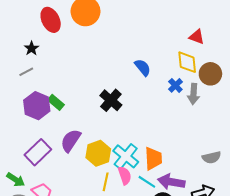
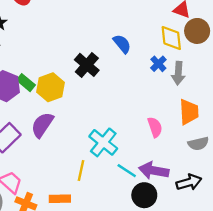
brown circle: (210, 74) -> (197, 31), moved
black cross: (111, 100) -> (87, 65), moved
yellow hexagon: (98, 153) -> (50, 87), moved
orange trapezoid: (153, 159) -> (189, 112), moved
pink semicircle: (125, 175) -> (155, 127), moved

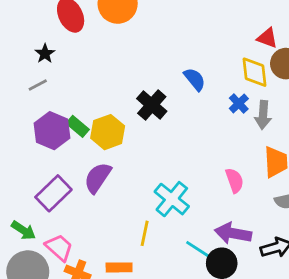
cyan line: (127, 171) -> (197, 249), moved

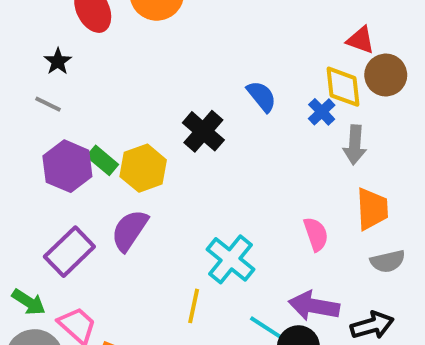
gray line: (38, 85) -> (48, 104), turned 54
blue cross: (239, 104) -> (322, 112), moved

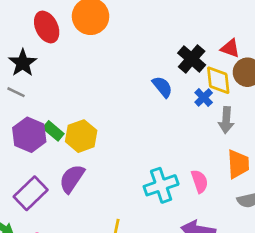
black star: (58, 61) -> (23, 63), size x1.5
black cross: (203, 131) -> (192, 59), moved
cyan cross: (230, 259) -> (161, 185), moved, turned 32

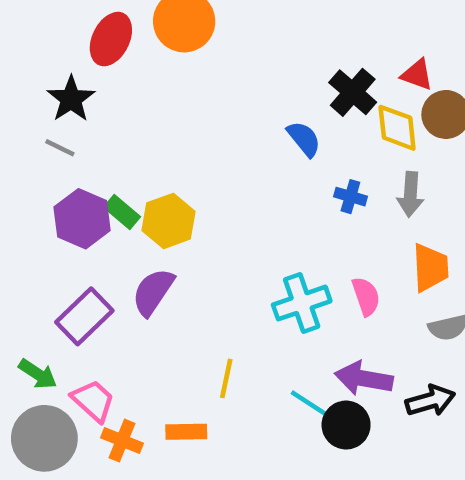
red ellipse: (47, 27) -> (111, 39), turned 52
blue cross: (204, 98) -> (350, 197), moved, turned -30

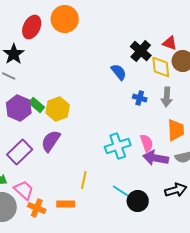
purple arrow: (364, 378) -> (156, 158), moved

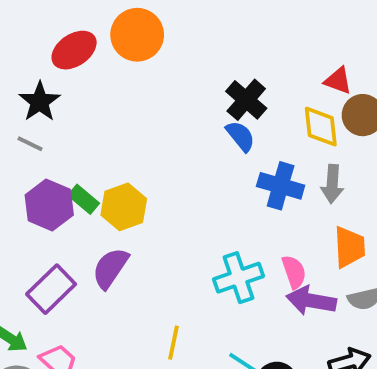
red ellipse: (32, 27) -> (74, 50), turned 30
black cross: (141, 51) -> (246, 100), moved
blue cross: (140, 98) -> (281, 186), size x1.6

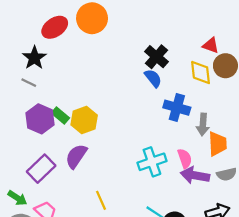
gray arrow: (332, 184) -> (203, 125), moved
yellow line: (173, 343) -> (101, 200), moved, turned -36

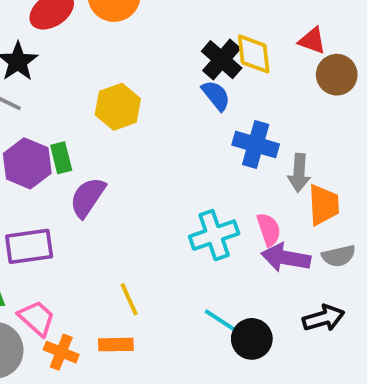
yellow diamond: (201, 73) -> (254, 54), moved
green rectangle: (60, 115) -> (61, 158), turned 36
yellow hexagon: (84, 120) -> (118, 107), moved
purple semicircle: (76, 156) -> (88, 197), moved
purple rectangle: (41, 169) -> (29, 246), turned 36

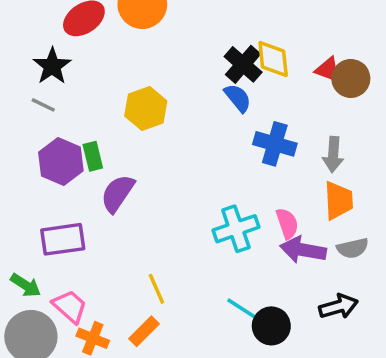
red triangle: (312, 41) -> (328, 70), moved
gray arrow: (299, 173) -> (333, 154), moved
orange rectangle: (116, 345) -> (144, 331), turned -44

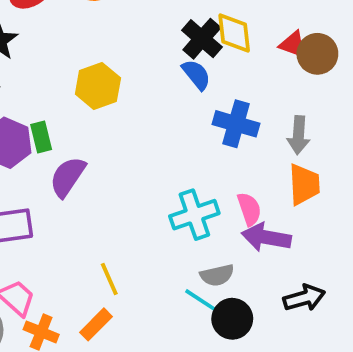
gray semicircle: (353, 248) -> (217, 275), moved

